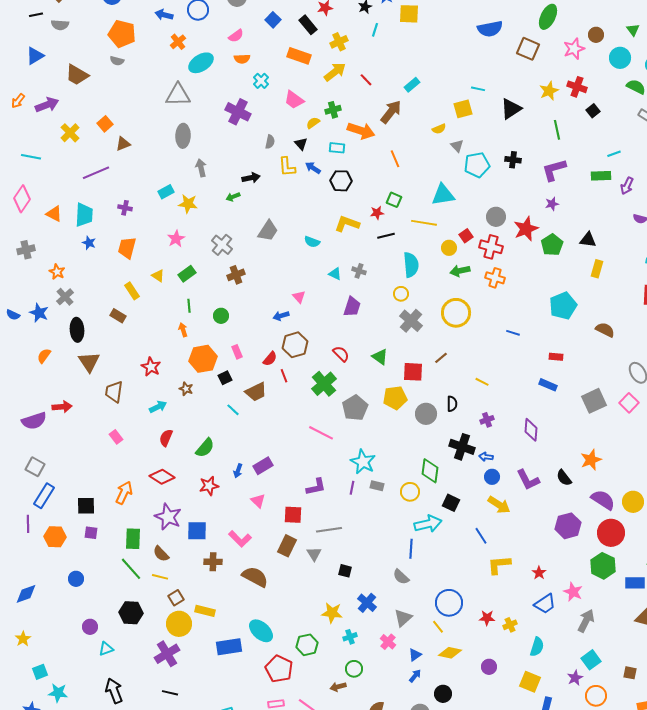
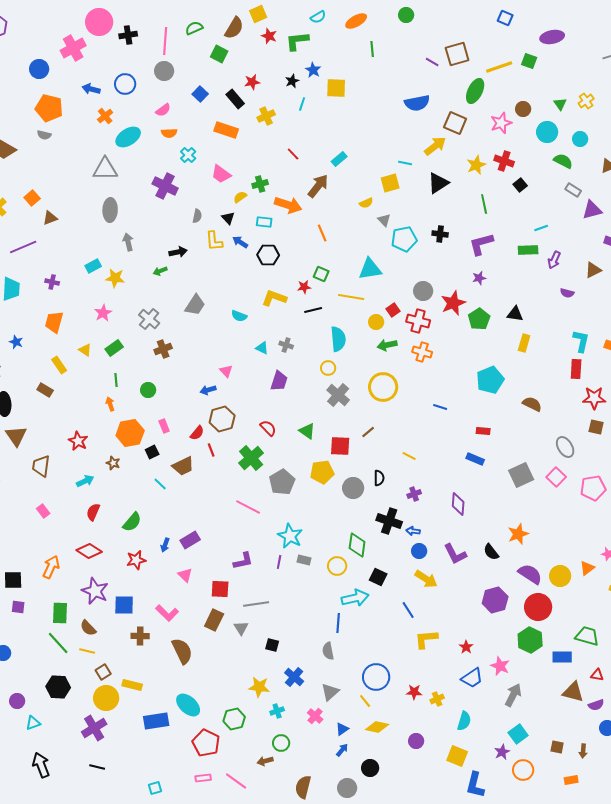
yellow arrow: (335, 72) -> (435, 146), moved
blue star: (89, 243) -> (16, 342), moved
brown semicircle: (255, 577) -> (182, 651), turned 36
gray semicircle: (401, 577) -> (328, 651), turned 36

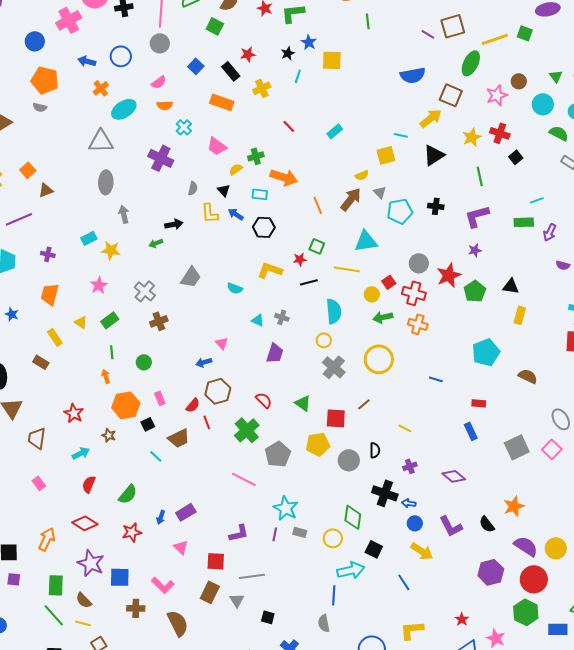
brown arrow: (318, 186) -> (351, 199), moved
blue rectangle: (475, 459) -> (471, 431), turned 42
purple diamond: (458, 504) -> (454, 476), turned -55
yellow L-shape: (426, 639) -> (412, 630), moved

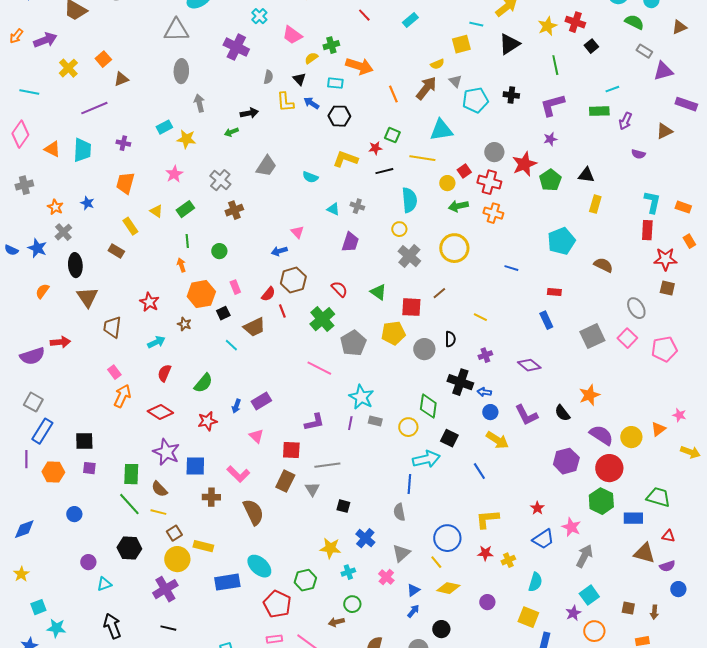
orange arrow: (47, 539) -> (122, 396), moved

